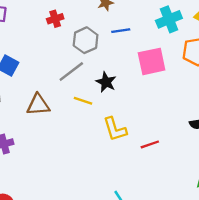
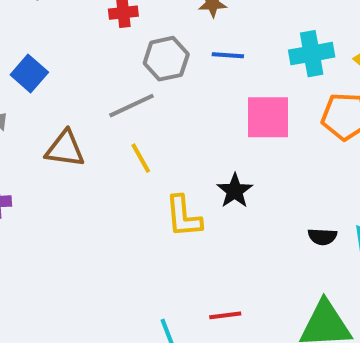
black star: (106, 82) -> (235, 191), moved
yellow line: (83, 101) -> (141, 158), turned 30
red line: (150, 144) -> (225, 315), moved

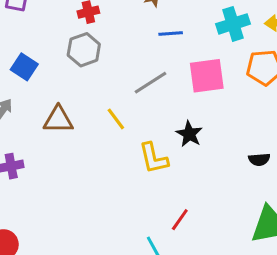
gray hexagon: (166, 59) -> (84, 50), moved
gray line: (132, 106) -> (151, 83), moved
red line: (225, 315) -> (180, 220), moved, turned -40

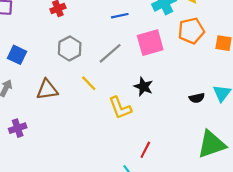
gray hexagon: (84, 50) -> (70, 48), moved

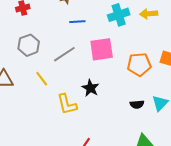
orange pentagon: (191, 31) -> (139, 64), moved

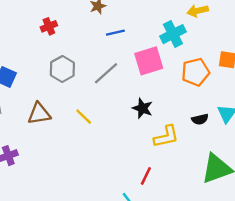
cyan cross: (119, 15) -> (173, 34), moved
yellow line: (42, 79) -> (84, 117), moved
yellow L-shape: (67, 104) -> (166, 136), moved, turned -80

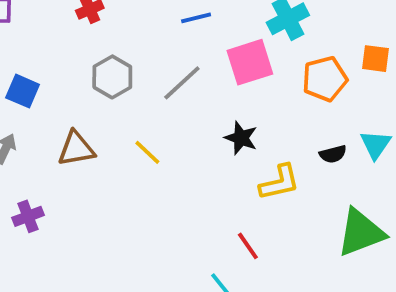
red line: (146, 176) -> (248, 246), turned -60

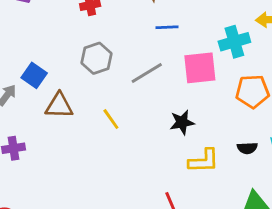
blue square: (23, 91) -> (34, 75), moved
black star: (241, 138) -> (182, 122), turned 30

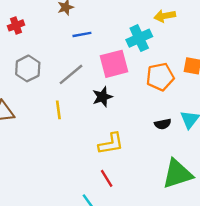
yellow line: (111, 119) -> (58, 110), moved, turned 36
black star: (182, 122) -> (102, 97), moved
yellow L-shape: (204, 161) -> (111, 144), moved

